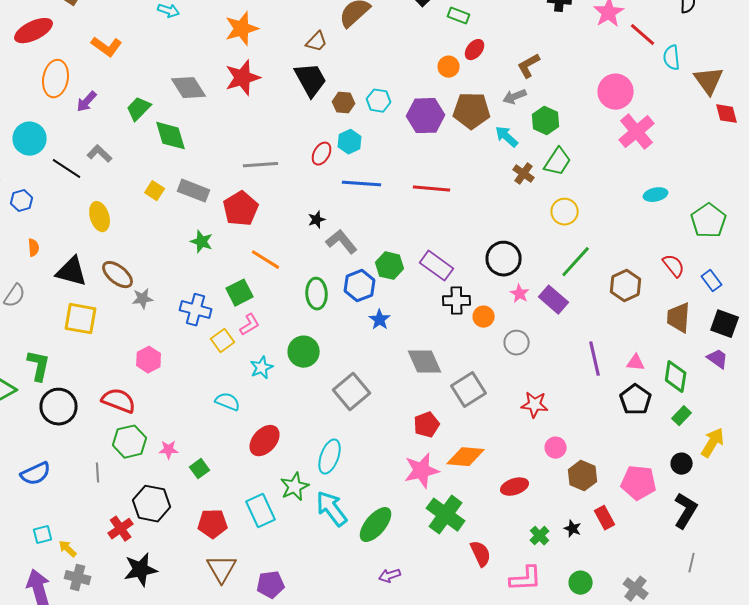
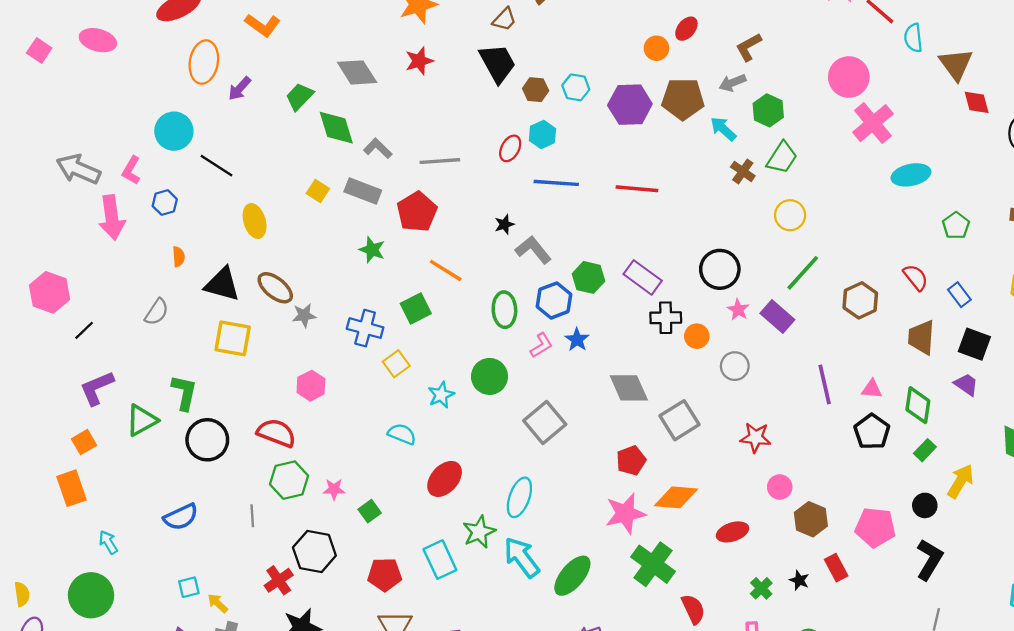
red star: (243, 78) -> (419, 61), size x0.7
gray L-shape: (100, 154) -> (378, 148), moved
cyan ellipse: (656, 195) -> (911, 175), moved, size x1.4
green pentagon: (709, 221) -> (956, 226), size x0.7
pink L-shape: (250, 325) -> (541, 345), moved

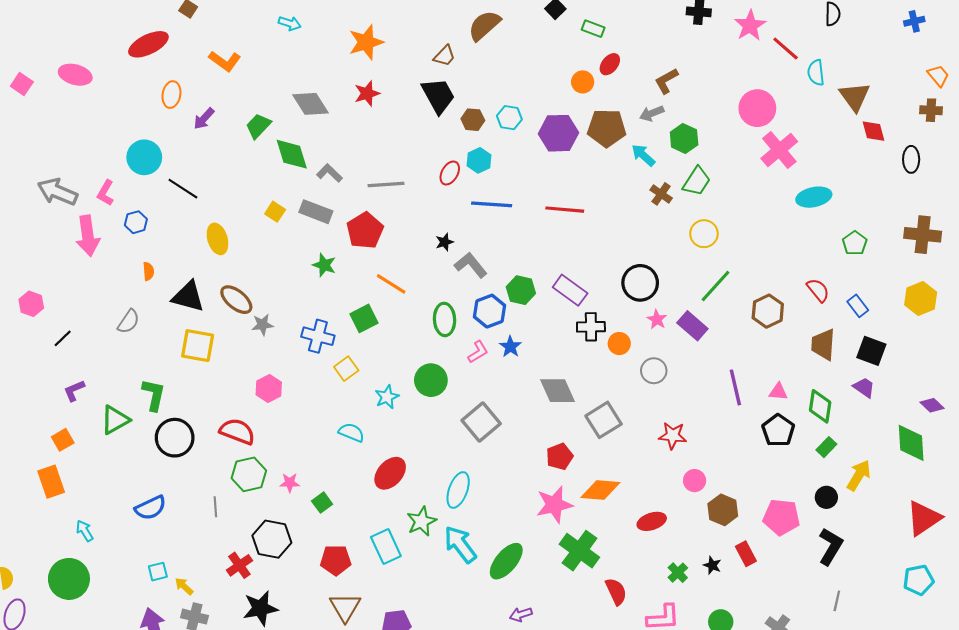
orange ellipse: (204, 62) -> (171, 95), size x0.7
pink hexagon: (50, 292) -> (31, 304), size x0.7
purple L-shape: (97, 388) -> (74, 391), size x0.7

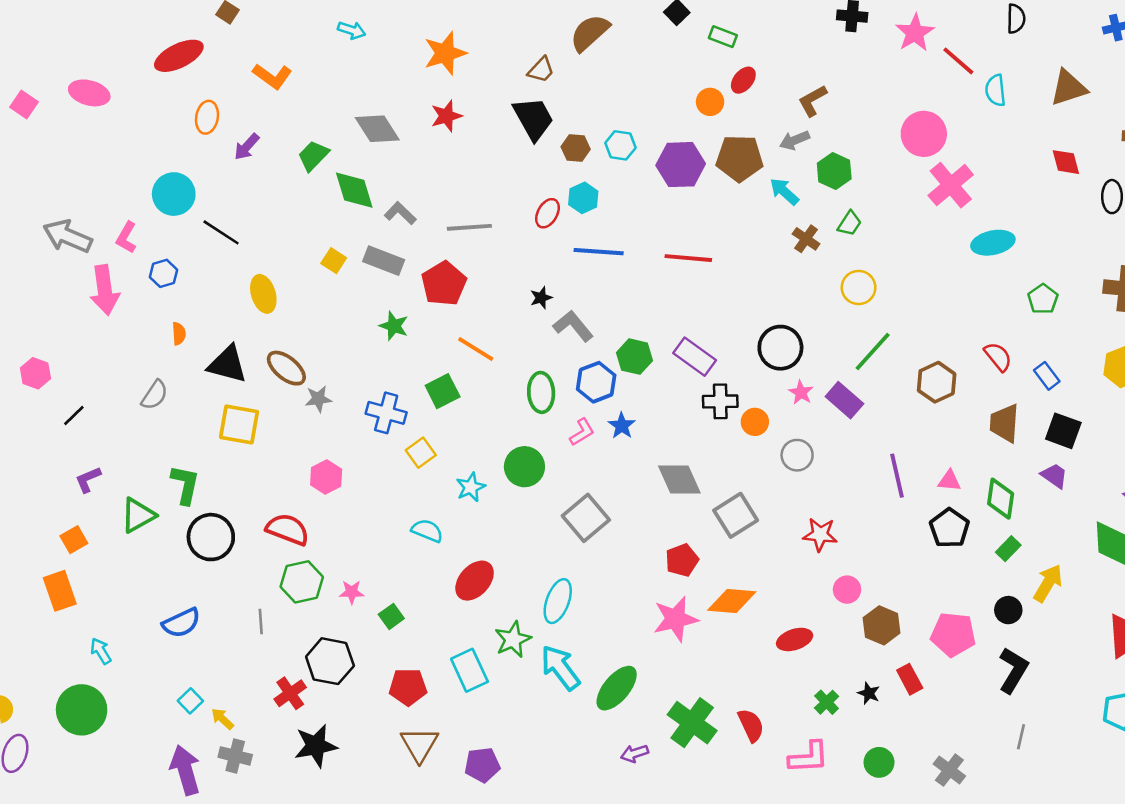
brown triangle: (855, 97) -> (1068, 88), moved, turned 48
green trapezoid: (697, 181) -> (850, 223), size x0.7
green cross: (579, 551) -> (692, 723), moved
cyan square: (158, 572) -> (190, 701), turned -30

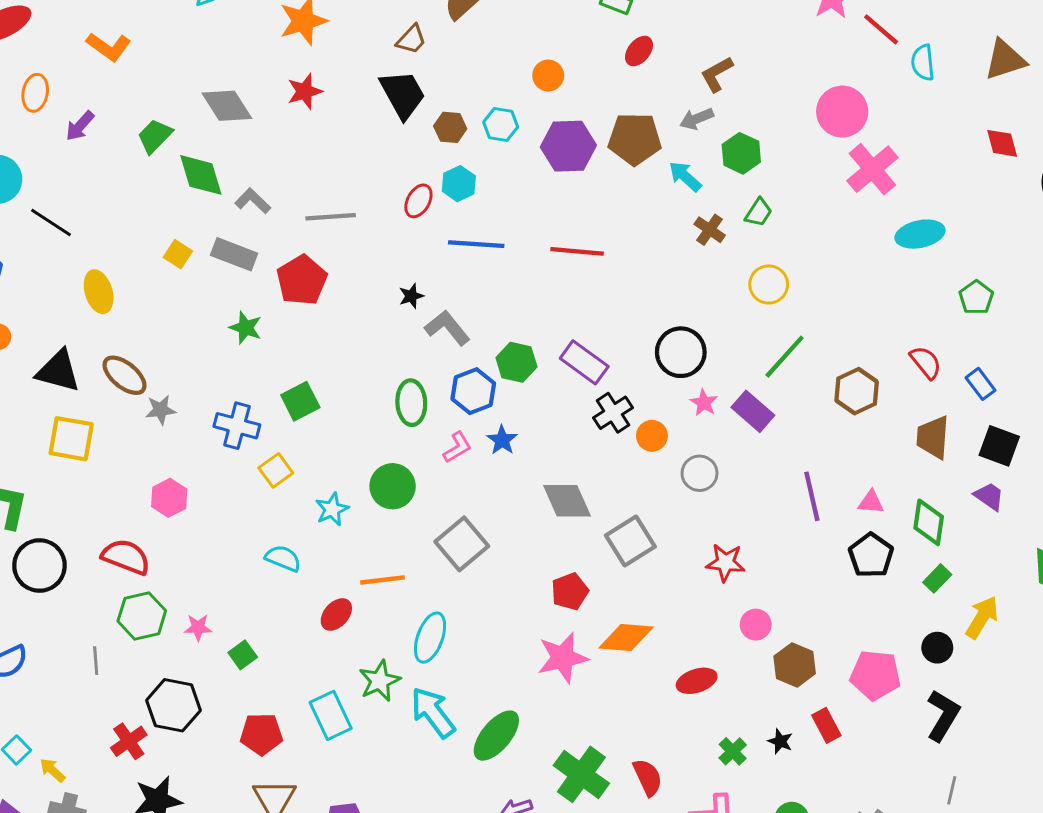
orange circle: (710, 102) -> (548, 76), moved
orange line: (476, 349) -> (382, 580), moved, turned -39
black cross: (720, 401) -> (613, 413), turned -32
red ellipse: (475, 581) -> (336, 614), size x0.7

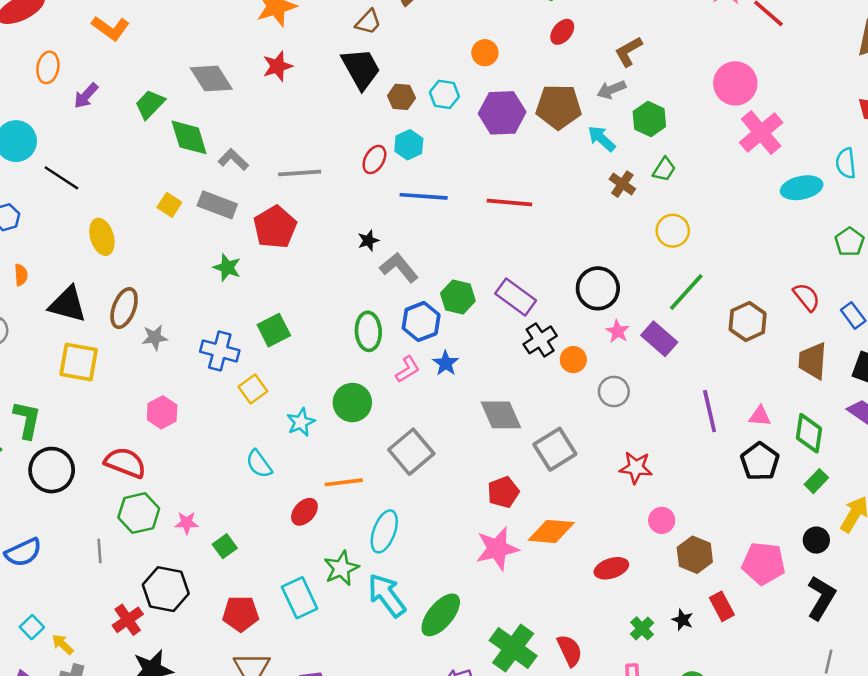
cyan semicircle: (923, 63) -> (846, 163), moved
brown ellipse: (125, 375) -> (124, 308), turned 72
cyan semicircle: (283, 558) -> (259, 464), turned -148

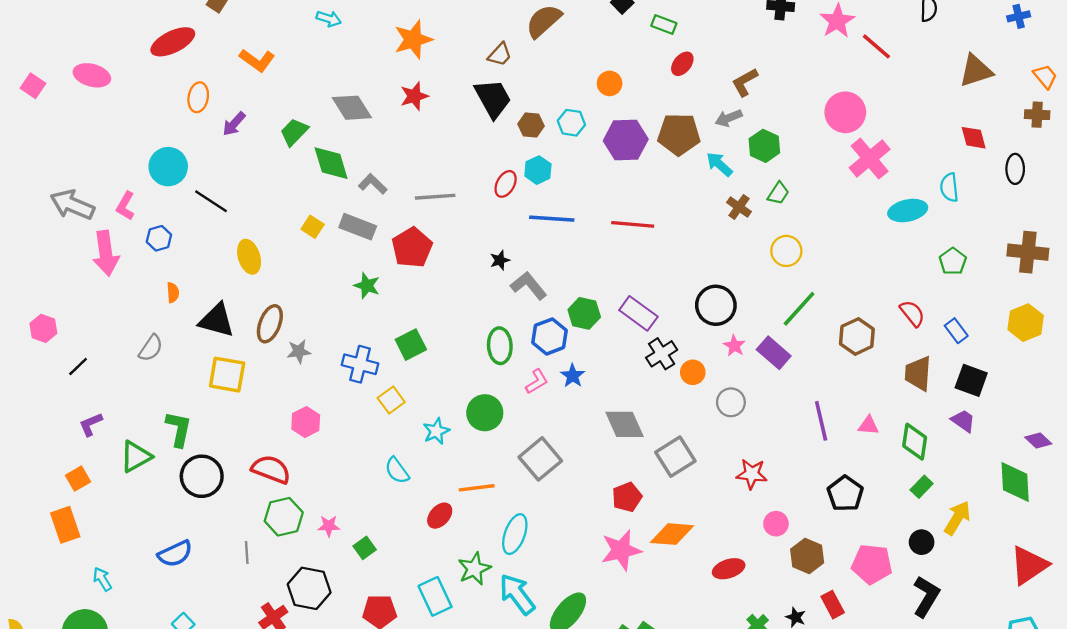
black pentagon: (760, 461) -> (845, 494), moved

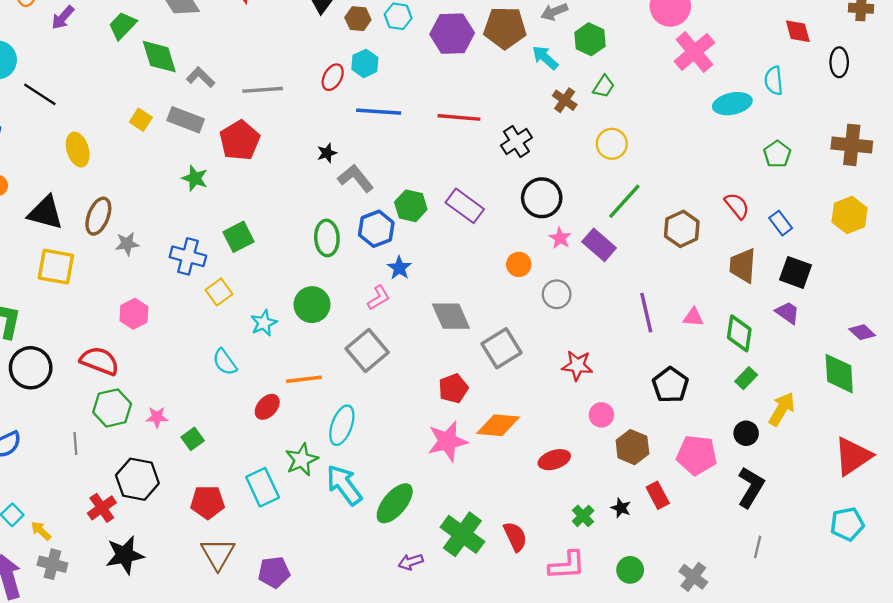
black cross: (662, 354) -> (516, 142), moved
pink L-shape: (537, 382) -> (379, 298), moved

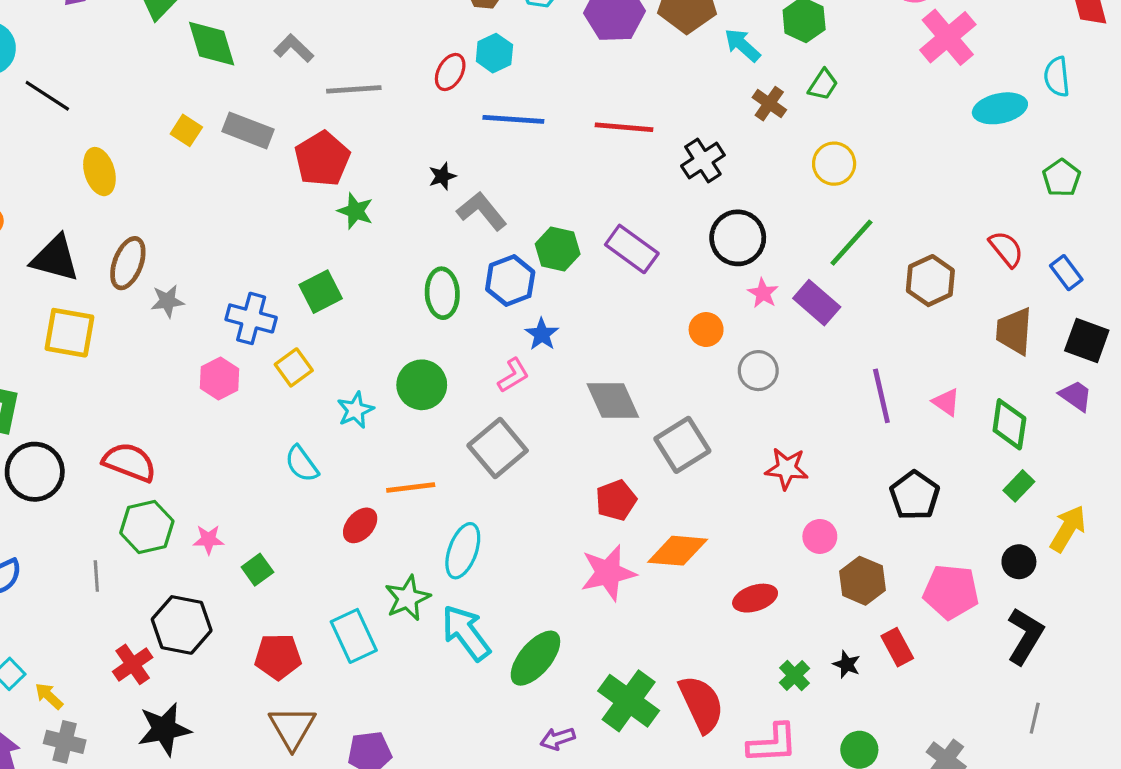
gray L-shape: (201, 77) -> (294, 48), moved
green star: (195, 178) -> (355, 211), moved
pink hexagon: (134, 314) -> (220, 378), moved
pink triangle: (693, 317) -> (946, 402), turned 30
red semicircle: (515, 537) -> (701, 704), size x1.4

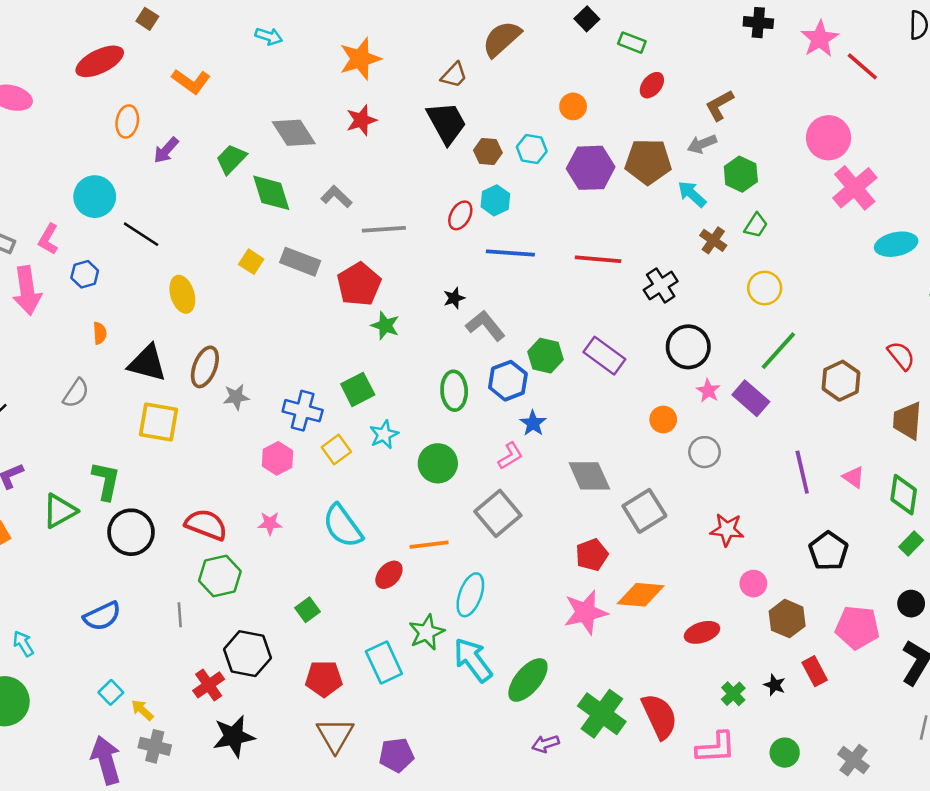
cyan star: (355, 410) -> (384, 435), moved
cyan semicircle: (302, 464) -> (343, 526), size x1.5
pink star: (208, 540) -> (270, 523), moved

